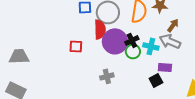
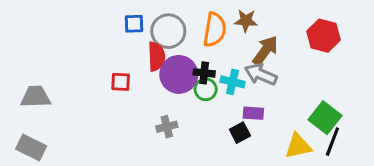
brown arrow: (173, 25) -> (265, 51), size x1.5
black cross: (132, 40) -> (204, 73), turned 32

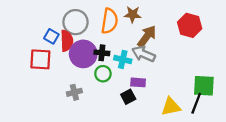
blue square: (134, 24) -> (51, 36), moved, turned 32
red square: (121, 82) -> (40, 59), size x1.5
green circle: (206, 89) -> (103, 74), moved
green square: (325, 118) -> (204, 86), moved, turned -35

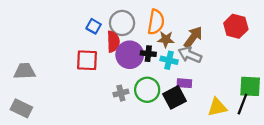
brown star: (133, 14) -> (166, 39), moved
blue square: (51, 36) -> (94, 26), moved
green circle: (103, 74) -> (147, 90), moved, size x1.5
black square: (128, 97) -> (175, 97), size x1.5

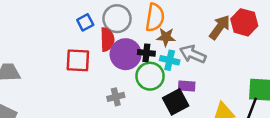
blue square: (94, 26) -> (85, 22), turned 32
brown arrow: (193, 37) -> (220, 27), moved
green circle: (147, 90) -> (150, 76), moved

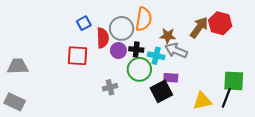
gray circle: (117, 19) -> (122, 28), moved
brown star: (166, 37) -> (168, 36), moved
purple circle: (126, 54) -> (118, 50), size x0.6

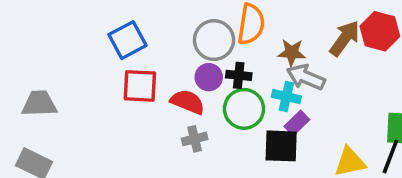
blue square: (84, 23) -> (128, 40), moved, size x1.5
red semicircle: (103, 38) -> (188, 102), moved, turned -66
cyan cross: (156, 56) -> (286, 97), moved
purple rectangle: (171, 78) -> (297, 123), turned -48
black square: (161, 91) -> (281, 146), turned 30

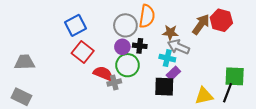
red square: (140, 86) -> (83, 52), turned 35
red semicircle: (188, 102) -> (103, 73), moved
green circle: (244, 109) -> (128, 65), moved

